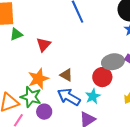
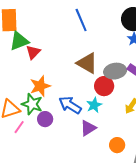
green triangle: (16, 34) -> (19, 41), size x1.5
red triangle: (43, 45) -> (33, 52), moved
brown triangle: (66, 75) -> (87, 63), moved, size x1.6

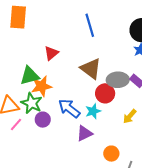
green triangle: (19, 41) -> (30, 76), moved
red triangle: (33, 52) -> (51, 53), moved

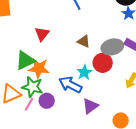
brown triangle: (91, 69) -> (84, 41), size x0.6
orange star: (42, 86) -> (39, 68), turned 30
cyan star: (93, 111) -> (84, 72), moved
pink line: (16, 125) -> (29, 104), moved

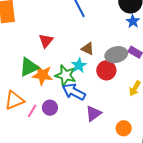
cyan star: (84, 72) -> (79, 65), moved
green star: (32, 87) -> (66, 75), moved

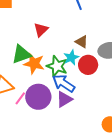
red circle: (106, 70) -> (88, 65), moved
purple circle: (50, 108) -> (38, 97), size x1.6
purple triangle: (93, 113) -> (64, 99), moved

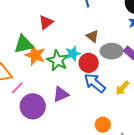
brown triangle: (82, 42) -> (92, 36), moved
blue arrow: (64, 83) -> (95, 83), moved
purple circle: (38, 97) -> (33, 106), moved

